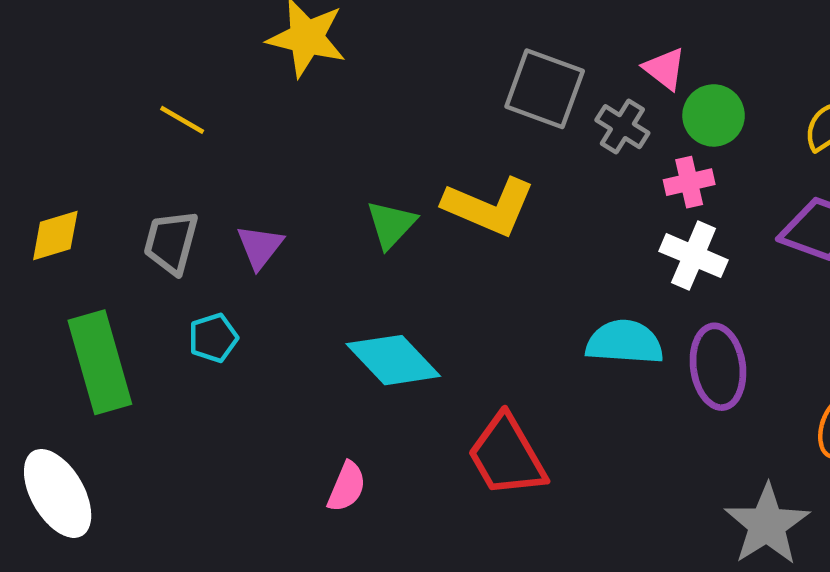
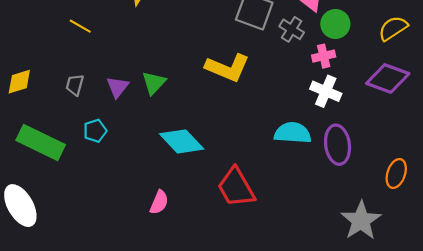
green triangle: (391, 224) -> (154, 83), moved
gray trapezoid: (171, 242) -> (75, 85), size x0.7
green rectangle: (100, 362) -> (41, 143), turned -48

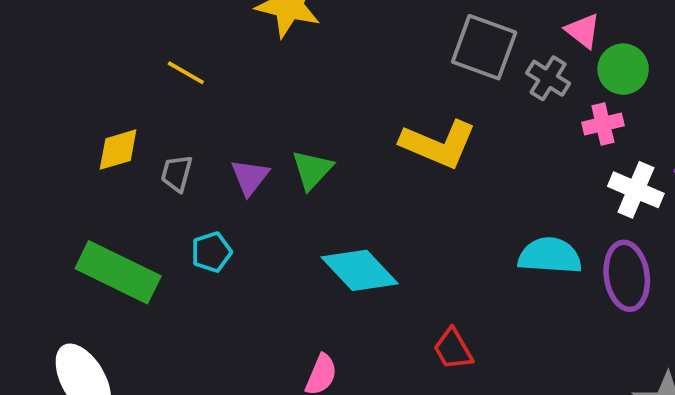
yellow diamond: (19, 82) -> (118, 150), moved
white cross: (326, 91) -> (636, 190), moved
red trapezoid: (236, 187) -> (453, 349), size x0.6

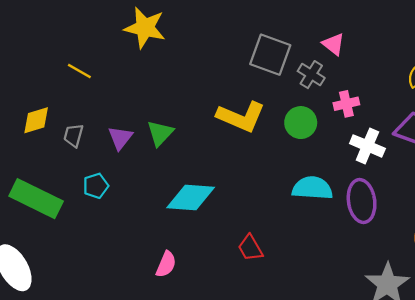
green circle: (623, 69) -> (301, 123), moved
cyan diamond: (360, 270) -> (191, 197), turned -42

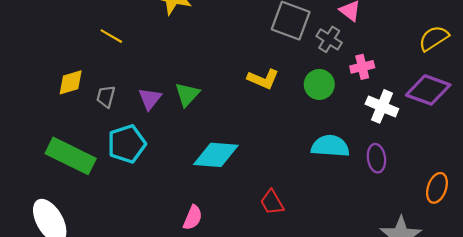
yellow L-shape: (241, 117) -> (263, 79), size x0.7
cyan pentagon: (96, 186) -> (127, 144), size x1.6
purple ellipse: (362, 201) -> (376, 158), size x0.7

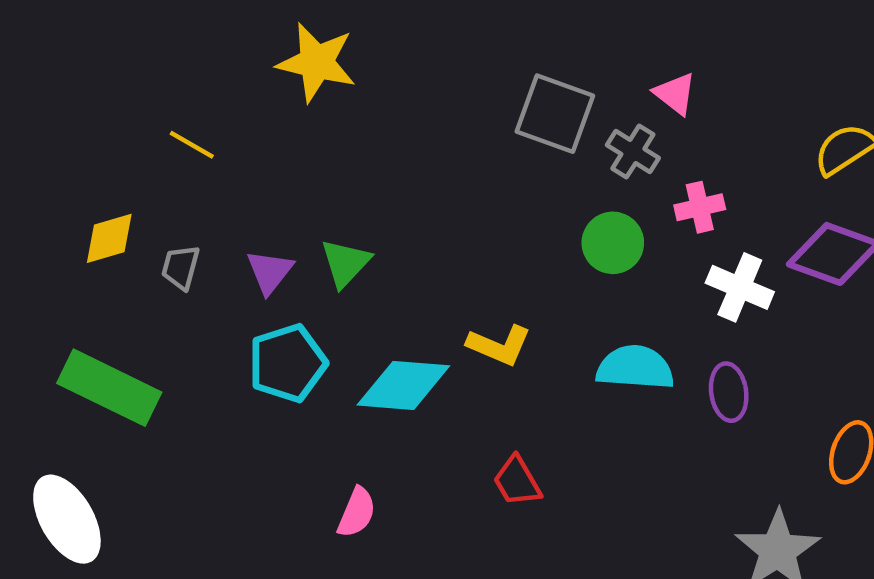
yellow L-shape: (263, 79) -> (499, 345), moved
cyan pentagon: (127, 144) -> (288, 363), moved

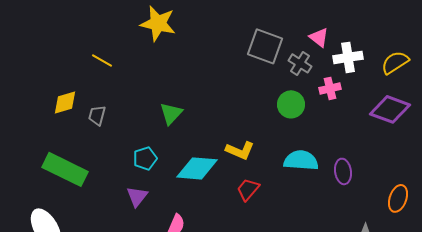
purple triangle: (270, 272) -> (137, 196), moved
white cross: (740, 287) -> (348, 57), moved, turned -32
cyan pentagon: (288, 363) -> (145, 158), size x0.7
red trapezoid: (517, 481) -> (248, 189), moved, turned 70

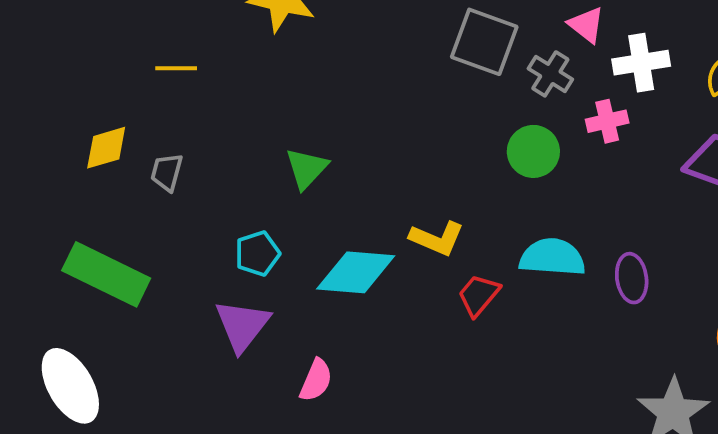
yellow line: (102, 60) -> (176, 68), turned -30
red trapezoid: (248, 189) -> (479, 295), moved
purple triangle: (137, 196) -> (242, 325), size x1.4

